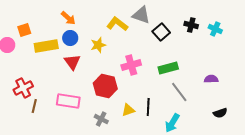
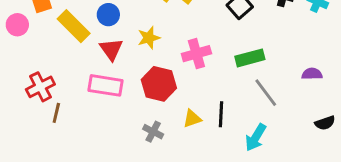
yellow star: (98, 45) -> (149, 38), moved
yellow rectangle: (46, 46) -> (74, 26), turned 55
pink rectangle: (68, 101) -> (105, 85), moved

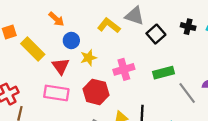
blue circle: (108, 15) -> (71, 40), moved
gray line: (266, 93) -> (187, 93), moved

